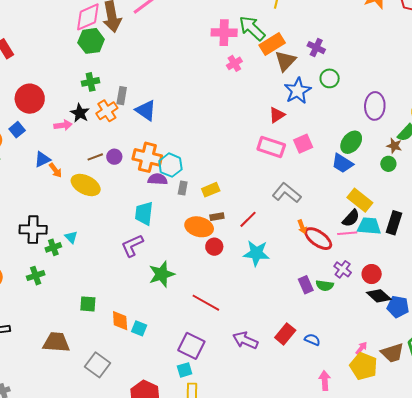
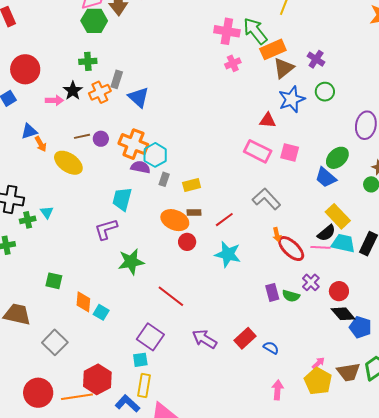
red triangle: (277, 115) -> (268, 120), turned 30
pink square: (303, 144) -> (290, 153), turned 30

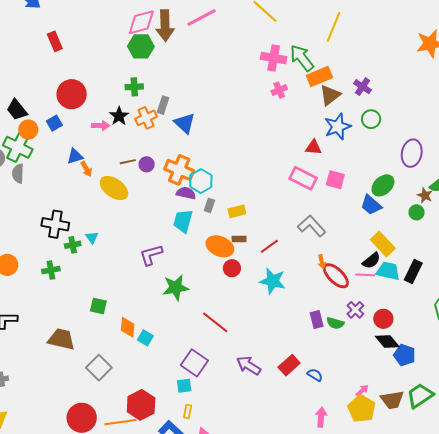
cyan trapezoid: (122, 199) -> (183, 221), moved
yellow rectangle: (144, 385) -> (188, 411), size x0.6

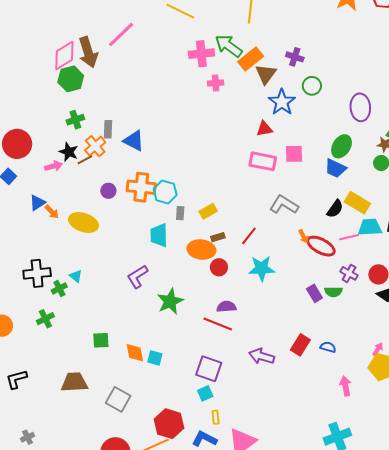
pink cross: (279, 90) -> (216, 83), turned 35
brown line: (128, 162) -> (85, 160), moved
purple semicircle: (186, 193) -> (226, 307), moved
black semicircle: (371, 261) -> (335, 209), moved

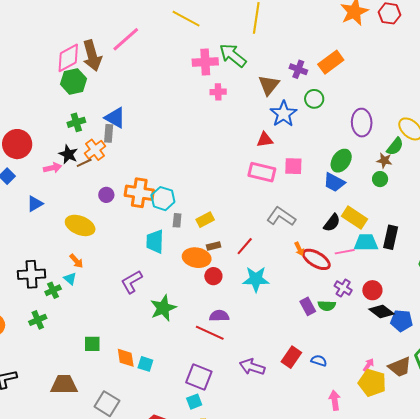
orange rectangle: (251, 59) -> (331, 62), moved
blue triangle: (134, 141) -> (115, 118), moved
orange arrow: (52, 212) -> (76, 261), moved

